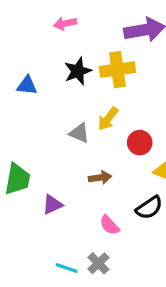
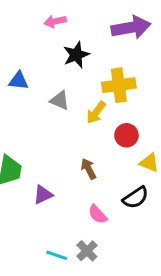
yellow cross: (117, 70) -> (119, 85), moved
black star: (78, 71) -> (76, 55), moved
gray triangle: (79, 133) -> (60, 100), moved
brown arrow: (100, 178) -> (88, 169), turned -110

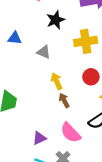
yellow arrow: (96, 113) -> (57, 81), moved, turned 119
purple triangle: (43, 195) -> (39, 138), moved
pink semicircle: (98, 214) -> (71, 133), size x1.5

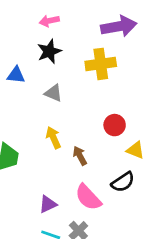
black star: (56, 20) -> (49, 51), moved
yellow cross: (86, 41) -> (101, 64), moved
yellow arrow: (57, 81) -> (53, 138), moved

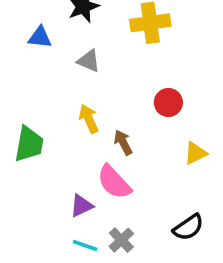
yellow triangle: (135, 150) -> (196, 153), moved, turned -48
black semicircle: (123, 182) -> (188, 227), moved
pink semicircle: (88, 197) -> (114, 182), moved

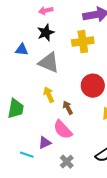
gray triangle: (89, 61) -> (49, 63), size x1.6
red circle: (168, 102) -> (93, 86), size x1.5
cyan line: (85, 246) -> (27, 155), moved

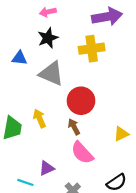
red circle: (93, 86) -> (81, 101), moved
yellow arrow: (49, 95) -> (40, 118), moved
pink semicircle: (63, 130) -> (82, 153), moved

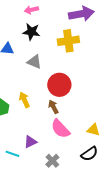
black star: (48, 38) -> (31, 32), turned 30
gray triangle: (51, 73) -> (34, 62), size x0.7
yellow triangle: (121, 134) -> (93, 130), moved, turned 40

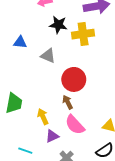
black star: (31, 32) -> (58, 25), moved
yellow arrow: (24, 100) -> (43, 117), moved
purple triangle: (30, 142) -> (52, 136), moved

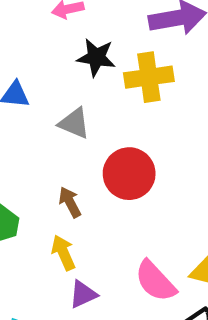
brown arrow: (68, 102) -> (70, 202), moved
pink semicircle: (75, 125) -> (155, 281), moved

